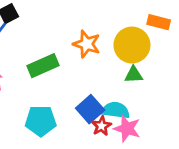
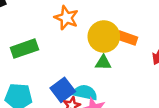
orange rectangle: (159, 22) -> (127, 38), moved
orange star: (87, 44) -> (66, 18), moved

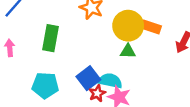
green rectangle: (24, 49) -> (51, 38), turned -60

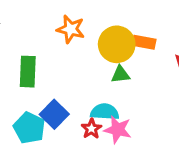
blue square: (88, 78) -> (54, 114), moved
cyan pentagon: (45, 85) -> (29, 128), turned 30

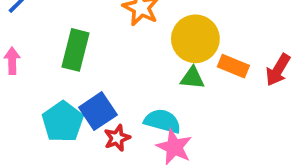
orange rectangle: (144, 42) -> (233, 66), moved
red star: (92, 129) -> (117, 138), moved

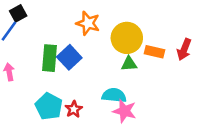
blue square: (98, 111) -> (69, 57), moved
red star: (117, 138) -> (74, 109), moved

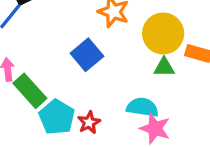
green rectangle: (50, 58) -> (30, 91), moved, turned -50

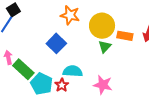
green triangle: (164, 67) -> (105, 46), turned -40
cyan semicircle: (142, 107) -> (73, 71), moved

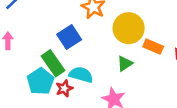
green triangle: (105, 46) -> (125, 64), moved
green rectangle: (23, 69) -> (53, 63), moved

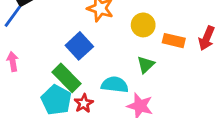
yellow circle: (129, 28) -> (143, 25), size x0.7
cyan semicircle: (81, 75) -> (115, 85), moved

